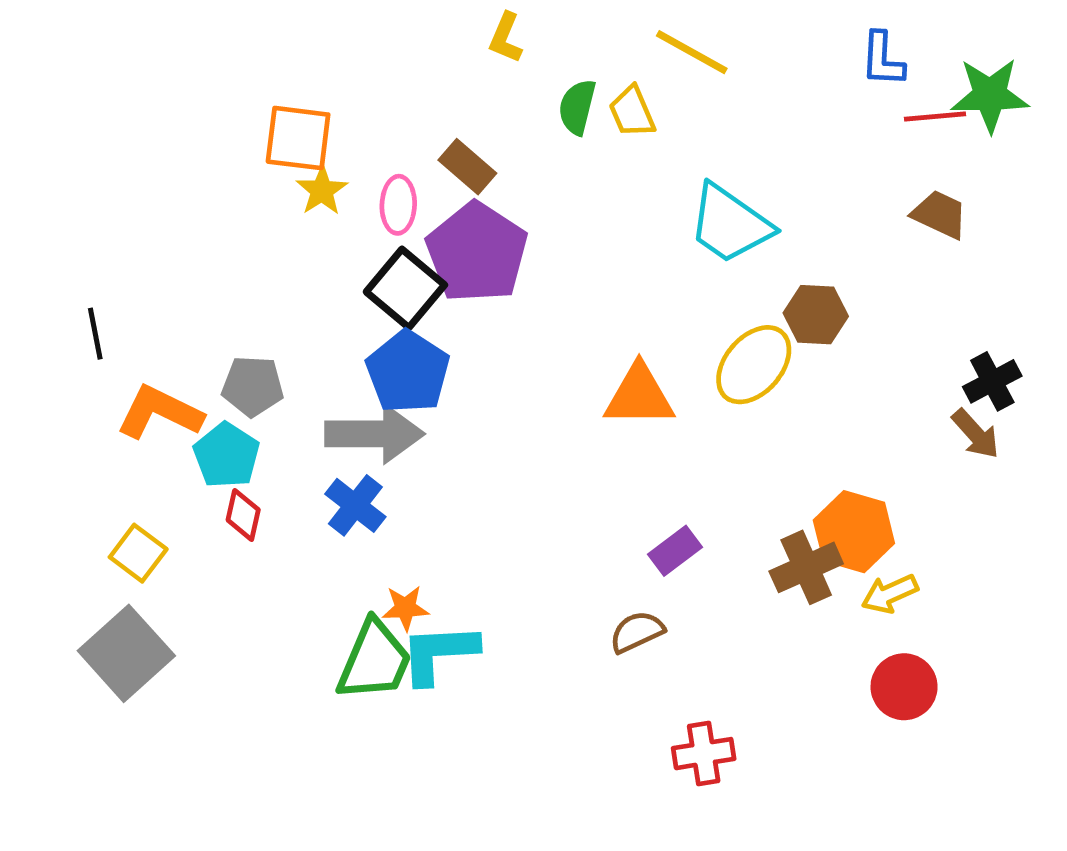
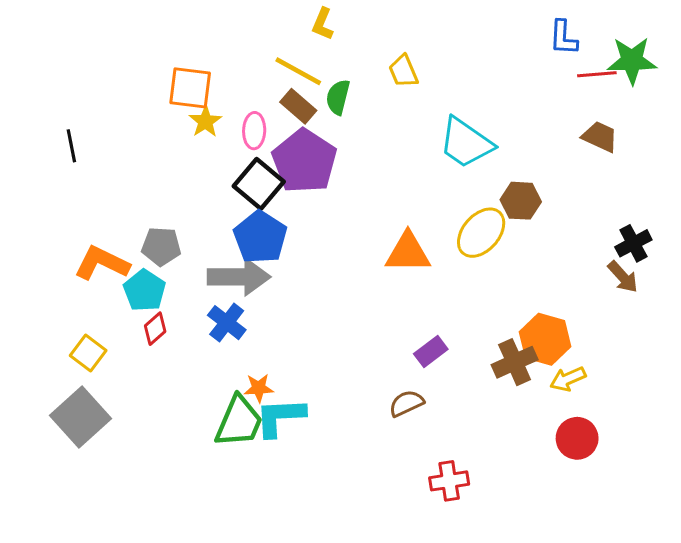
yellow line: (692, 52) -> (298, 71), moved
green semicircle: (577, 107) -> (338, 97), moved
black line: (95, 334) -> (71, 146), moved
red diamond: (243, 515) -> (155, 329), turned 36

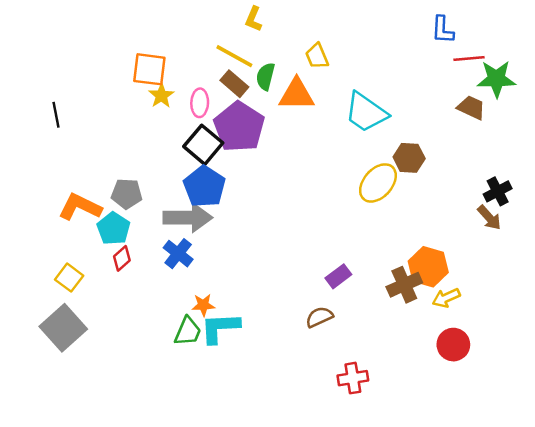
green star: (632, 61) -> (496, 79), moved
orange triangle: (408, 252) -> (297, 94), moved
green trapezoid: (239, 422) -> (188, 331), size x0.7

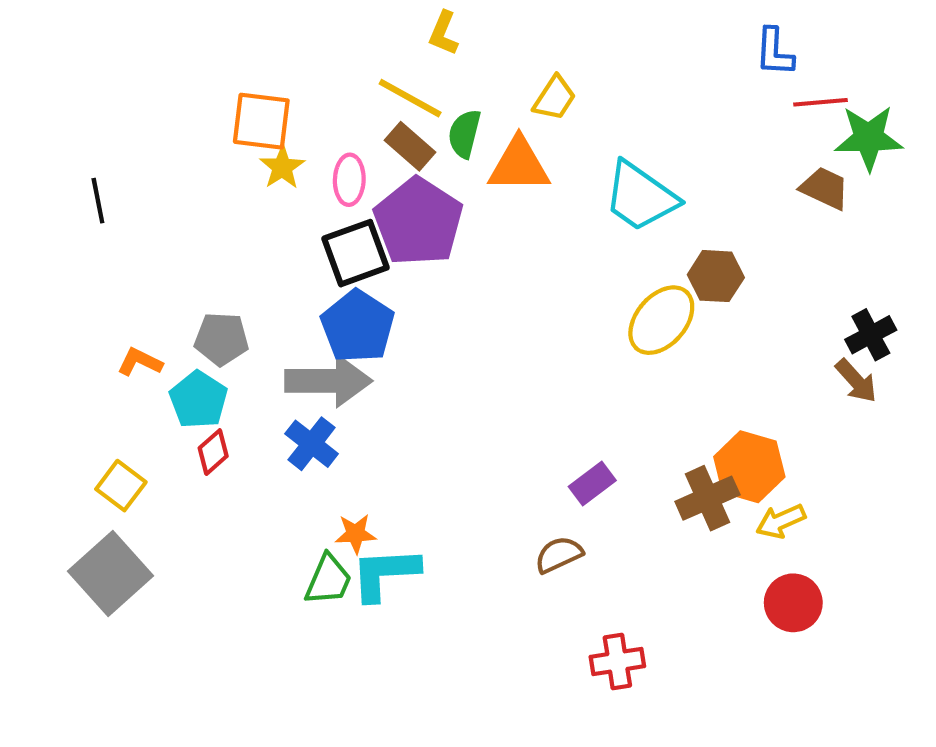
yellow trapezoid: (317, 56) -> (555, 98), turned -124
black square: (203, 145) -> (356, 253), turned 30
orange L-shape: (80, 207) -> (140, 362), size x0.6

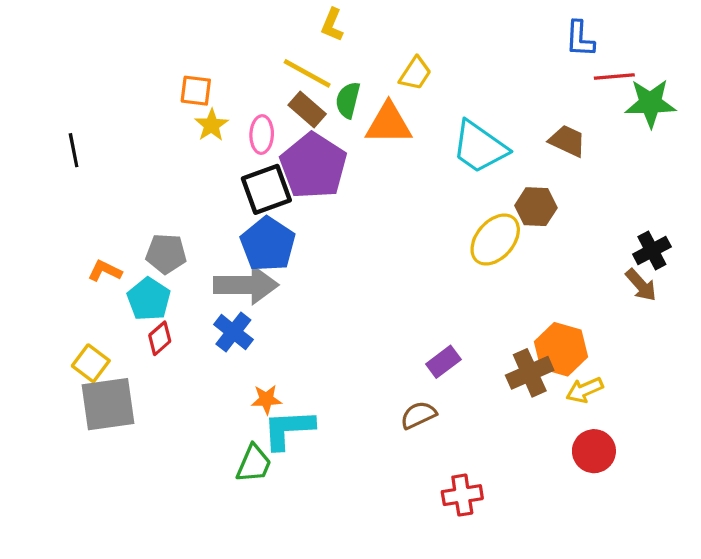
orange square: (261, 121) -> (196, 91), size x0.7
brown trapezoid: (825, 188) -> (567, 141), moved
gray square: (111, 574) -> (108, 404), moved, turned 34
green trapezoid: (328, 580) -> (254, 464), moved

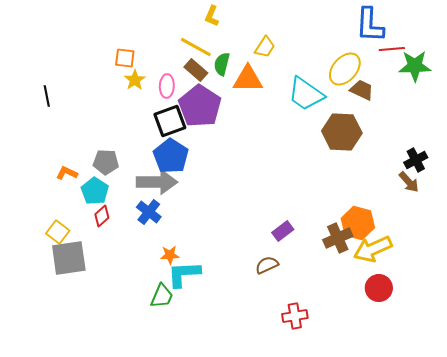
blue L-shape: (580, 39) -> (370, 25), size x1.5
brown hexagon: (536, 207) -> (342, 132), size x1.5
yellow ellipse: (495, 240) -> (345, 69), moved
yellow arrow: (585, 390) -> (373, 249), size x1.6

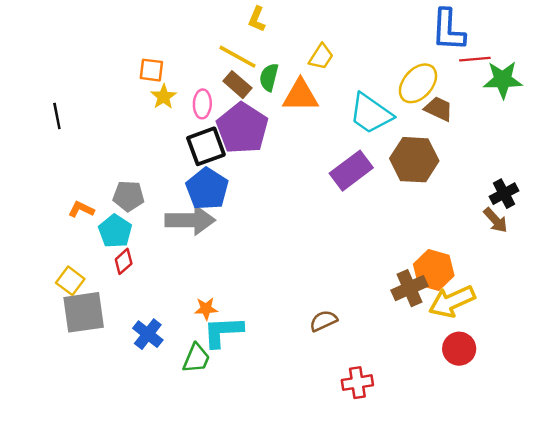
blue cross: (149, 212) -> (148, 334), moved
purple rectangle: (283, 231) -> (351, 171), moved, size x1.6

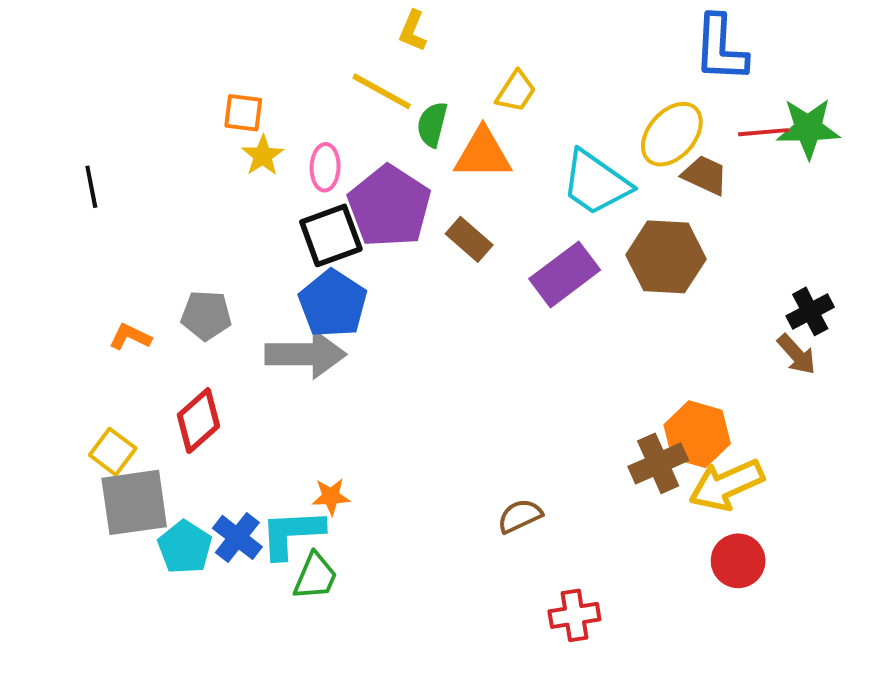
red line: (475, 59) -> (763, 132), moved
brown rectangle: (237, 85) -> (469, 239), moved
cyan pentagon: (115, 231) -> (185, 547), moved
red diamond: (124, 261) -> (198, 421), size x1.5
cyan L-shape: (223, 332) -> (292, 534), moved

